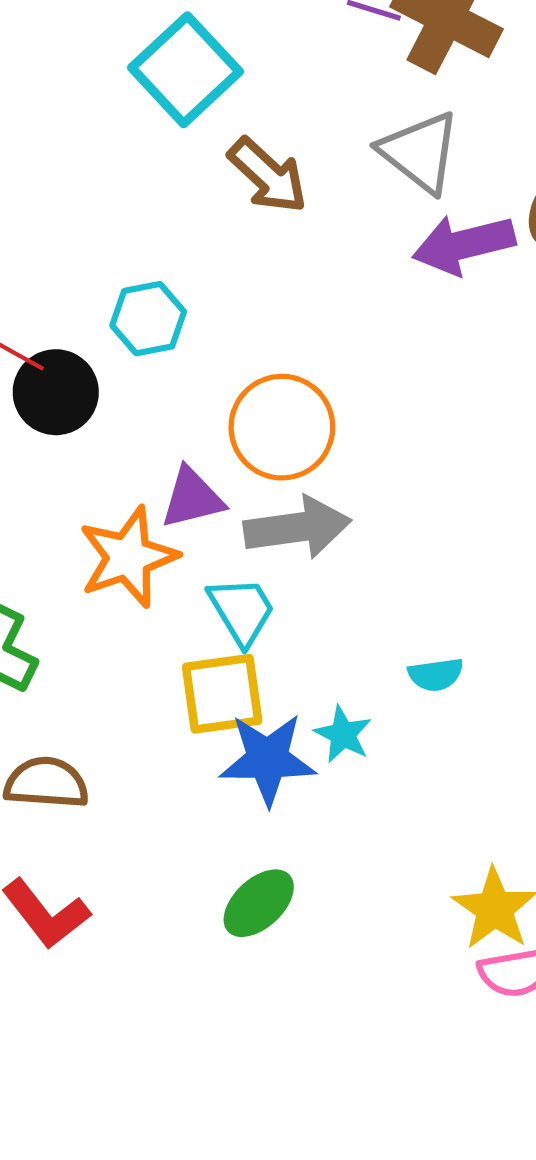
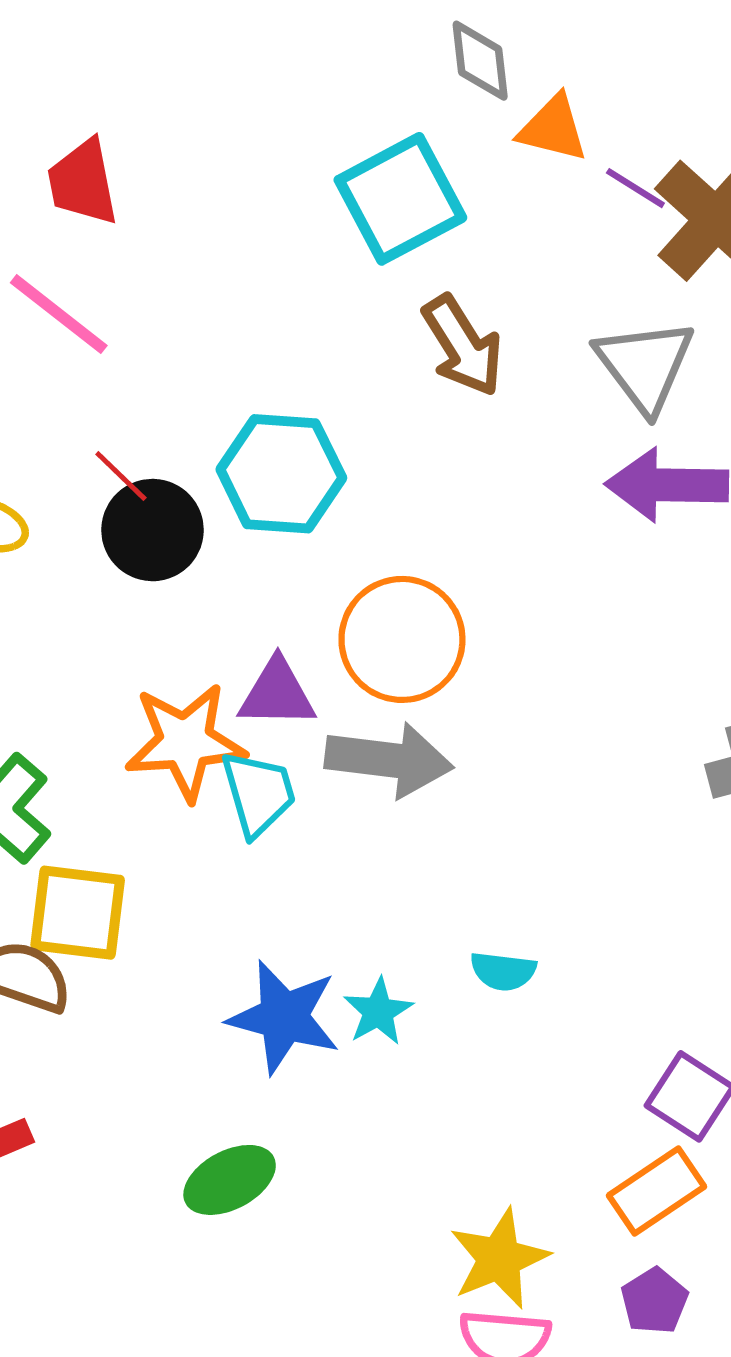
cyan hexagon: (148, 319) -> (281, 474), size x1.4
cyan trapezoid: (242, 611) -> (258, 793), moved
yellow square: (222, 694) -> (78, 913), moved

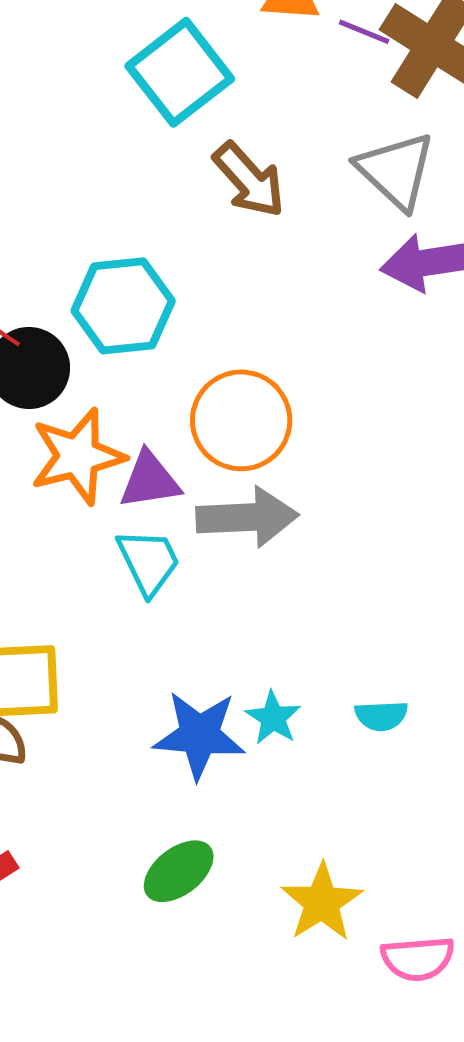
orange star: (185, 742) -> (78, 456), moved
cyan semicircle: (503, 971) -> (381, 716), moved
yellow star: (499, 1259) -> (322, 902), moved

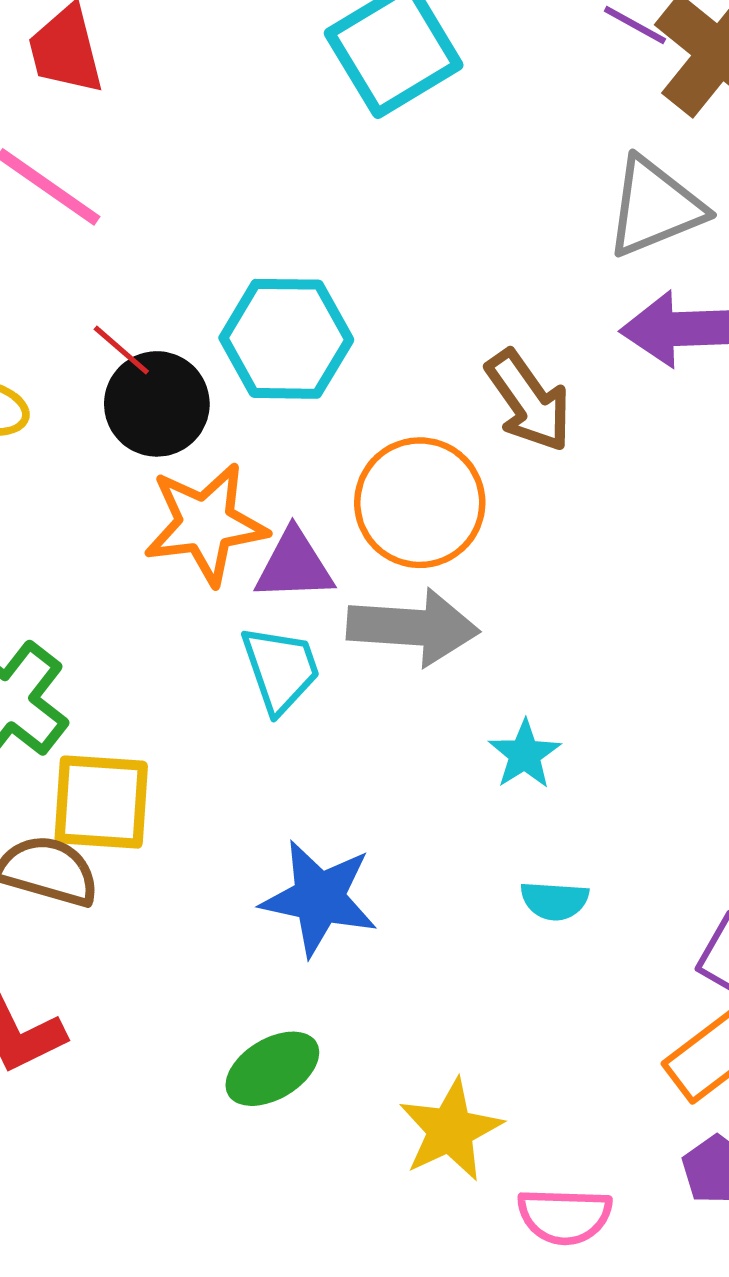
gray triangle: (396, 171) -> (655, 207), turned 48
brown arrow: (249, 180) -> (529, 401), moved
cyan star: (273, 718) -> (525, 754), moved

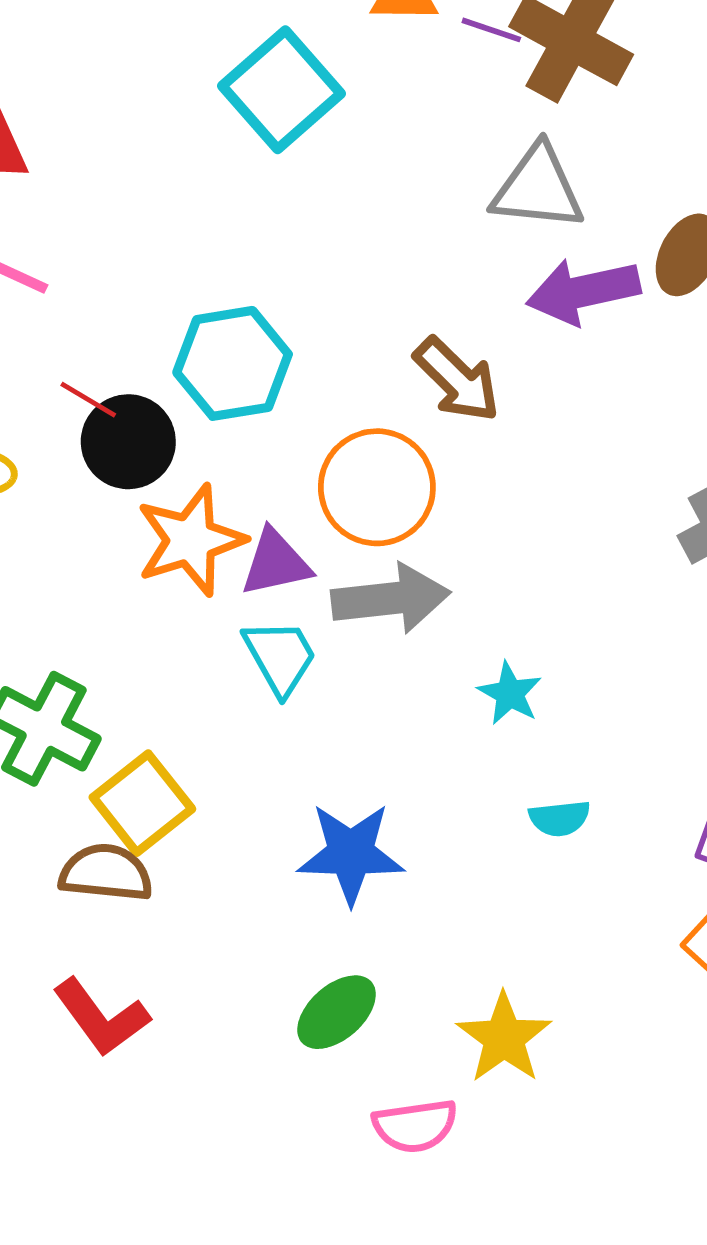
gray triangle: (655, 207) -> (538, 188), turned 38
yellow square: (101, 802) -> (142, 803), turned -32
pink semicircle: (565, 1216) -> (415, 1126), moved

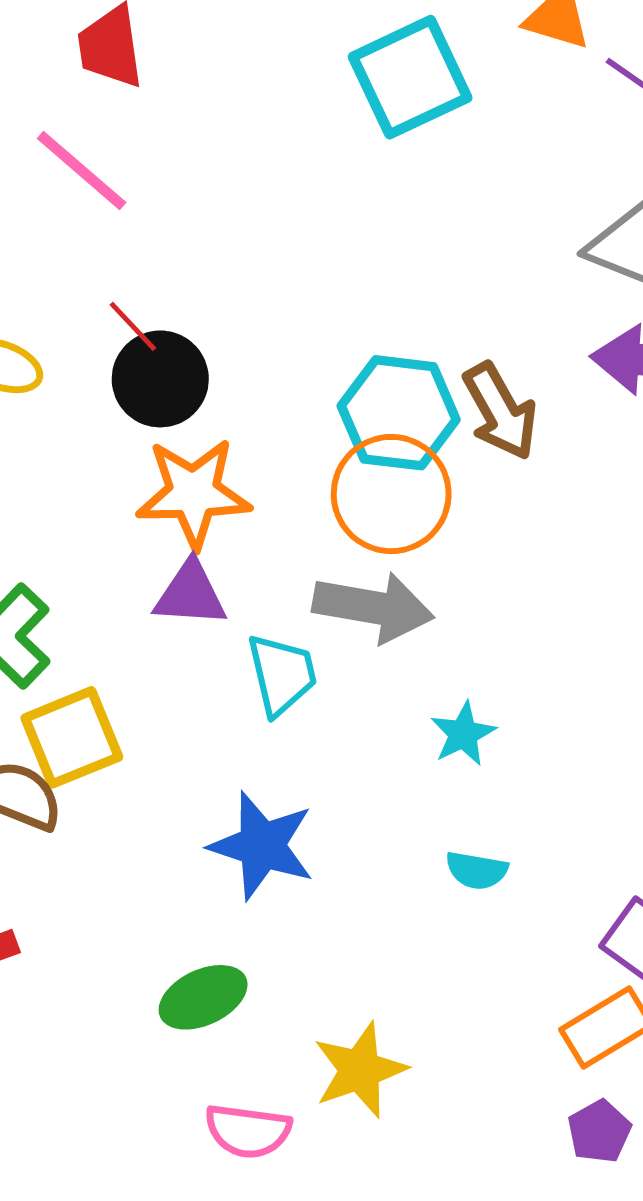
cyan hexagon: (233, 363) -> (399, 413), moved
purple triangle: (276, 563) -> (190, 594), moved
cyan trapezoid: (280, 657) -> (282, 674), moved

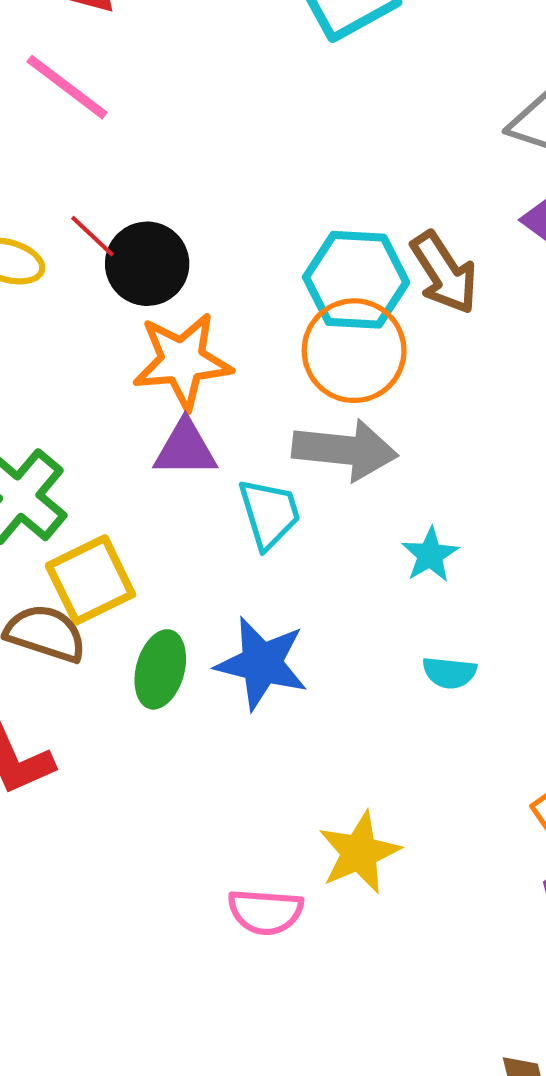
red line: (133, 326) -> (92, 236), moved
green ellipse: (203, 997) -> (160, 669), moved, turned -46

